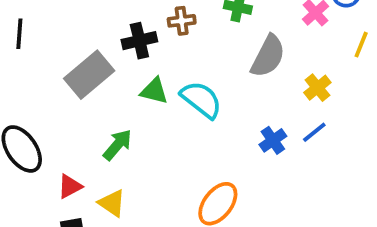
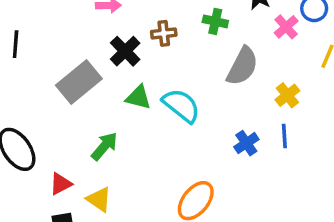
black cross: (139, 41) -> (125, 51), turned -32
blue line: (314, 132) -> (284, 136), turned -55

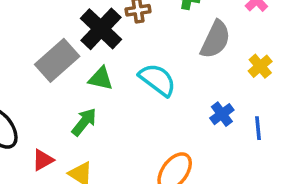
black cross: (125, 51) -> (101, 29), size x1.4
green triangle: (138, 97) -> (101, 79), moved
blue line: (284, 136) -> (258, 128), moved

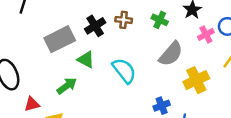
black cross: (101, 29) -> (95, 26), size x0.7
yellow cross: (260, 66) -> (196, 80), size x1.5

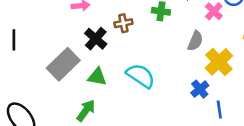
gray semicircle: (171, 54) -> (195, 41), moved, size x0.7
blue cross: (162, 106) -> (200, 89), moved

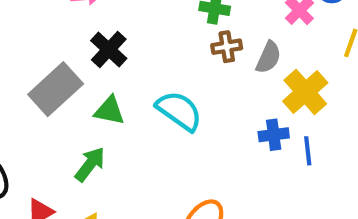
brown cross: (123, 23) -> (227, 47), moved
blue cross: (200, 89) -> (274, 135), turned 30
blue line: (219, 109) -> (308, 151), moved

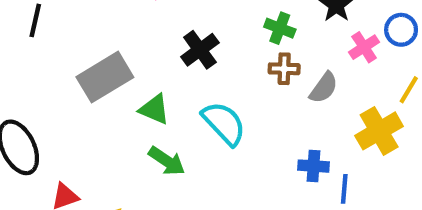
black cross: (109, 50) -> (200, 50), moved
yellow cross: (305, 92) -> (379, 131), moved
green arrow: (90, 164) -> (167, 161), moved, turned 75

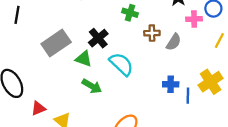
green cross: (280, 28) -> (130, 13), moved
pink cross: (364, 47) -> (194, 19), turned 35
black cross: (200, 50) -> (98, 38), moved
yellow cross: (379, 131) -> (211, 82), moved

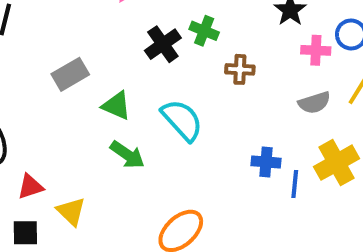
black cross: (98, 38) -> (163, 44), moved
gray semicircle: (174, 42) -> (314, 103), moved, turned 36
gray rectangle: (56, 43) -> (70, 74), size x0.7

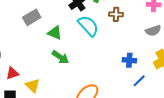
cyan semicircle: (182, 120) -> (88, 26), moved
blue line: (295, 184) -> (139, 81), moved, turned 40

